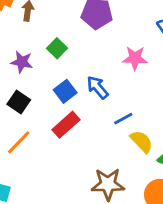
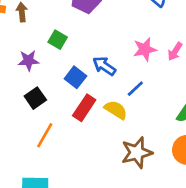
pink star: (135, 58) -> (145, 49), moved
black square: (19, 102) -> (35, 98), turned 35
yellow semicircle: (142, 141) -> (116, 110), moved

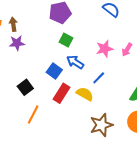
green square: (58, 40) -> (66, 40), moved
purple star: (28, 61) -> (17, 43), moved

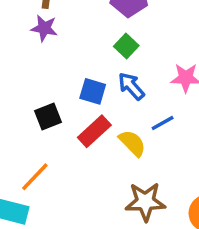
blue square: (54, 71) -> (93, 91), turned -35
black square: (25, 87) -> (48, 117), moved
orange line: (33, 114) -> (35, 177), moved

